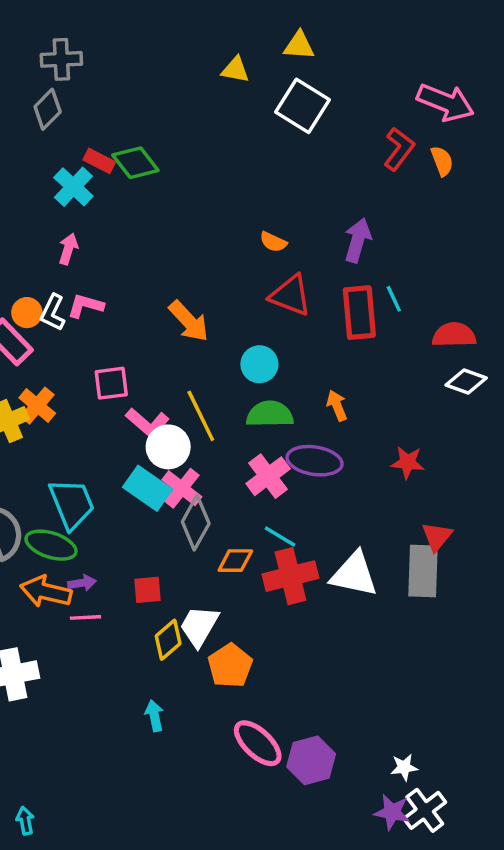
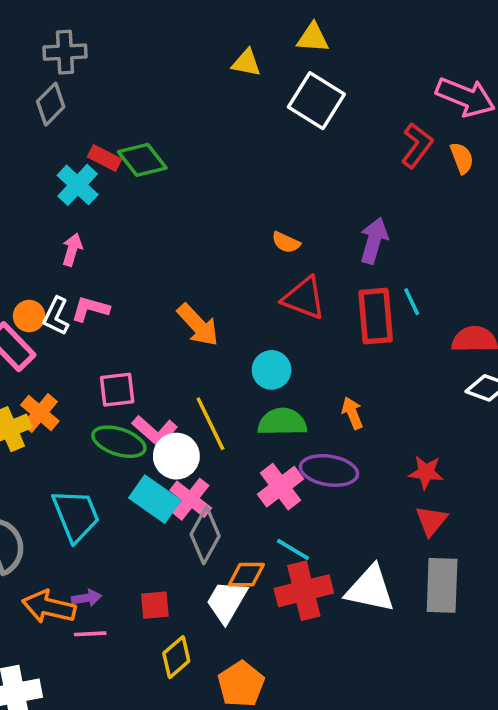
red triangle: (437, 536) -> (431, 521), moved
green ellipse: (51, 545) -> (119, 442), moved
white trapezoid: (199, 626) -> (227, 602), moved

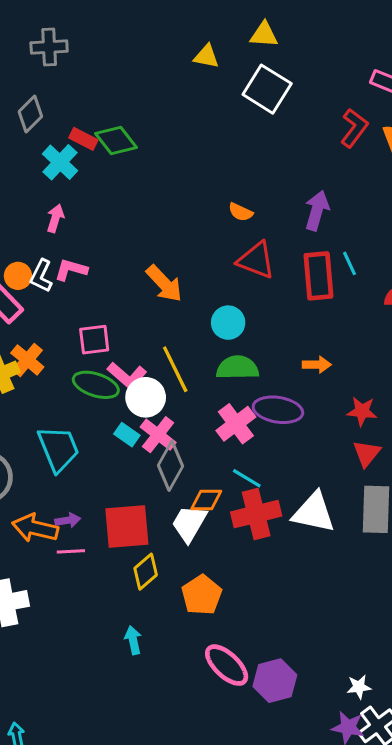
gray diamond: (51, 104) -> (30, 114), moved
orange arrow: (352, 413) -> (317, 365), moved, turned 112
cyan rectangle: (155, 499) -> (127, 435), size x0.6
red square: (155, 605) -> (127, 527), size x1.8

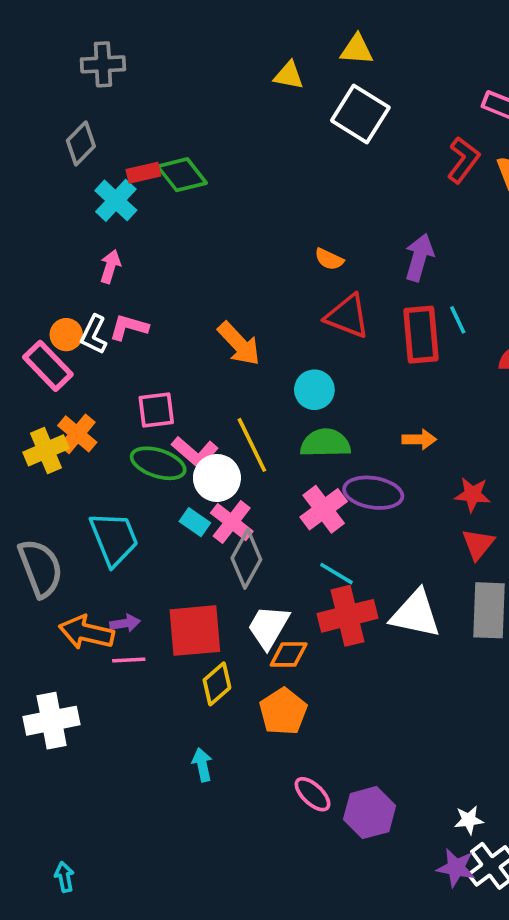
red rectangle: (83, 139) -> (143, 173), turned -40
orange diamond: (206, 500) -> (289, 654), moved
pink ellipse: (227, 665) -> (313, 794), size x0.7

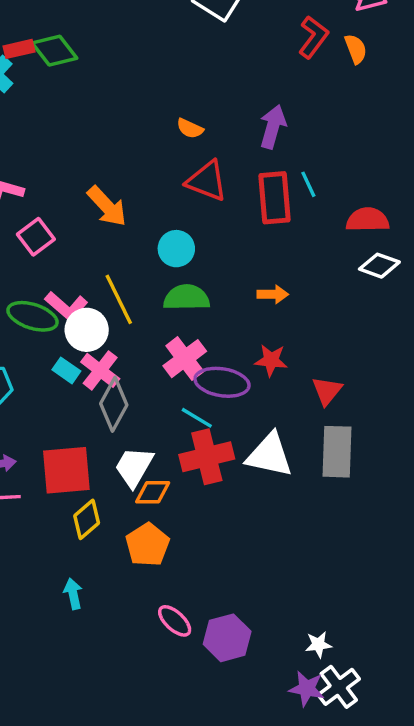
pink square: (156, 410) -> (36, 237), moved, turned -30
purple ellipse: (373, 493) -> (222, 382), moved
red star: (472, 495) -> (271, 360), moved

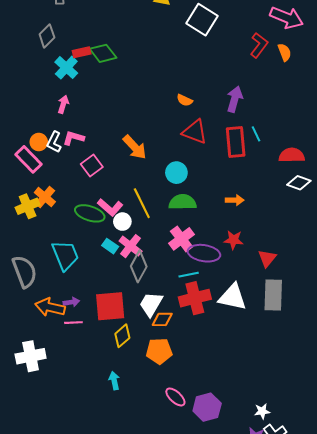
white circle: (87, 330) -> (122, 222), size x0.7
cyan line: (197, 418) -> (189, 275), turned -42
orange pentagon: (148, 545) -> (159, 351), turned 30

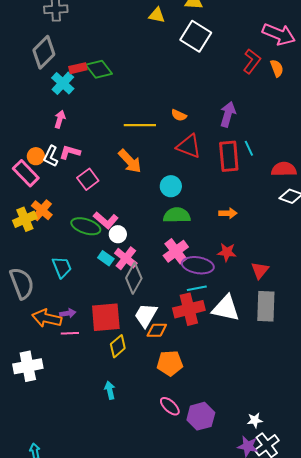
gray diamond: (47, 36) -> (44, 52), size x1.4
yellow line: (142, 203) -> (140, 125), moved, turned -64
cyan trapezoid: (65, 255) -> (62, 267), size x0.7
cyan line: (189, 275) -> (197, 288), moved
orange pentagon: (159, 351) -> (170, 363), moved

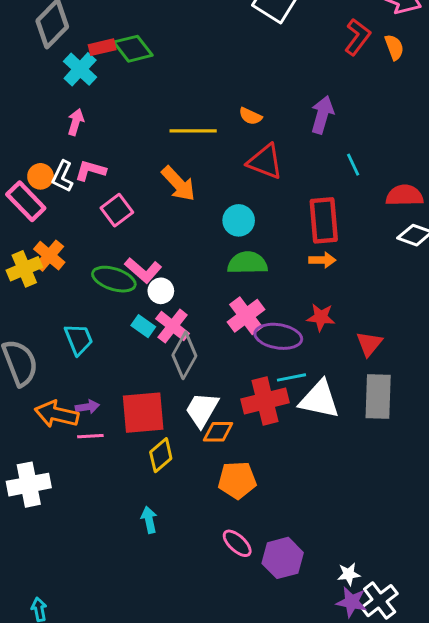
red rectangle: (229, 156) -> (324, 220), moved
cyan line: (197, 288) -> (291, 377), moved
white star: (255, 420) -> (349, 574), moved

